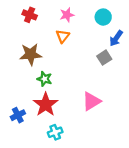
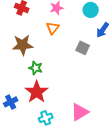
gray square: (104, 58) -> (83, 48), moved, turned -32
pink triangle: (91, 101) -> (80, 112), moved

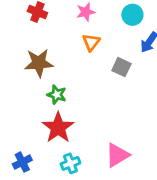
orange triangle: (53, 28) -> (91, 42), moved
blue cross: (11, 102) -> (22, 162), moved

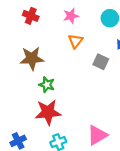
red star: (58, 128) -> (48, 112), turned 30

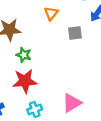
gray square: (101, 62) -> (75, 33), turned -32

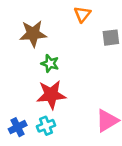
cyan cross: (35, 109) -> (46, 126), moved

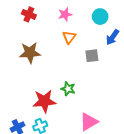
green star: (50, 64) -> (68, 89), moved

